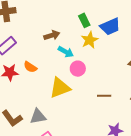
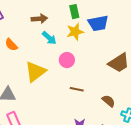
pink circle: (78, 69) -> (67, 60), moved
yellow triangle: (60, 88) -> (35, 72), turned -30

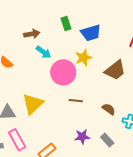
yellow star: (75, 32) -> (83, 58), moved
pink circle: (67, 60) -> (63, 72), size x1.6
yellow triangle: (35, 72) -> (33, 104), moved

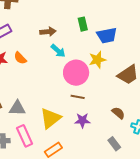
brown line: (76, 101) -> (78, 97), moved
yellow triangle: (33, 104) -> (50, 118), moved
purple star: (82, 137) -> (82, 120), moved

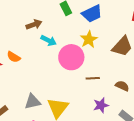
brown line: (78, 97) -> (93, 78), moved
gray triangle: (17, 108) -> (33, 102), moved
purple star: (82, 120) -> (101, 105), moved

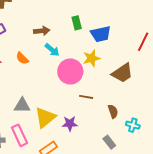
orange semicircle: (14, 57) -> (22, 58), moved
brown semicircle: (122, 86) -> (113, 111), turned 32
purple star: (101, 105) -> (70, 124), moved

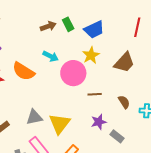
brown arrow: (42, 31) -> (48, 26), moved
orange semicircle: (22, 58) -> (23, 71), size x1.6
purple star: (70, 124) -> (99, 122), moved
gray rectangle: (109, 142) -> (117, 136), moved

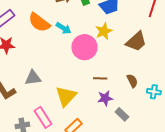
orange semicircle: (23, 71) -> (39, 22), moved
brown line: (95, 94) -> (100, 78), moved
gray triangle: (34, 117) -> (33, 78), moved

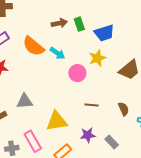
pink circle: (84, 47) -> (77, 73), size x0.7
yellow triangle: (66, 96) -> (57, 121), turned 35
purple star: (105, 98) -> (88, 135), moved

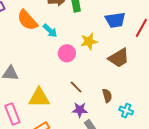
blue trapezoid: (104, 33) -> (115, 20), moved
brown line: (92, 105) -> (76, 87), turned 32
purple star: (88, 135) -> (80, 110), moved

